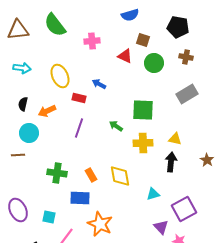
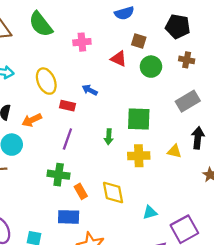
green arrow: (116, 126) -> (109, 137), turned -120
black arrow: (171, 162) -> (198, 138), moved
green cross: (57, 173) -> (59, 175), moved

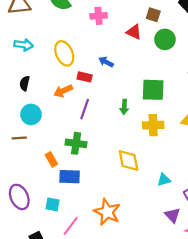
orange arrow: (32, 120) -> (63, 91), moved
orange rectangle: (81, 191) -> (51, 159), moved
blue rectangle: (69, 217) -> (70, 177), moved

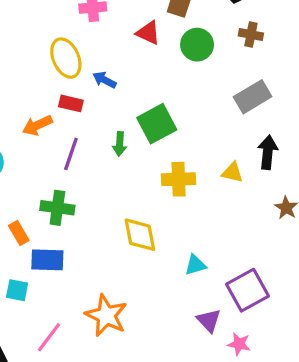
yellow ellipse: (64, 53) -> (66, 58), moved
green square: (153, 90) -> (157, 124), moved, turned -30
green arrow: (124, 107) -> (120, 144), moved
cyan square: (52, 204) -> (17, 290), moved

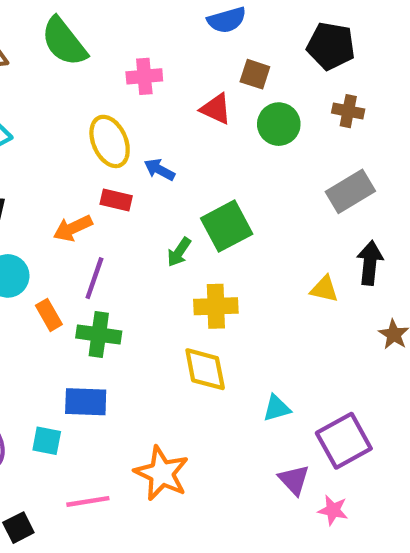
green arrow: (120, 144) -> (179, 252), turned 30
purple line: (71, 154) -> (94, 278), moved
yellow cross: (179, 179) -> (216, 306), moved
orange rectangle: (19, 233) -> (49, 315), moved
pink line: (49, 337) -> (88, 501), turned 44

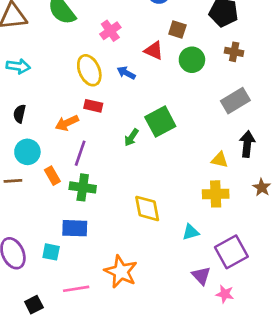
pink cross: (144, 76) -> (110, 31), turned -30
blue arrow: (159, 170) -> (126, 73), moved
yellow cross: (216, 306) -> (216, 194), moved

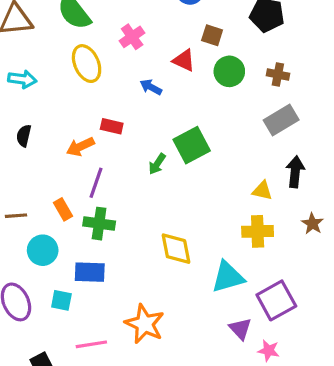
brown cross: (234, 52) -> (278, 75), moved
yellow ellipse: (89, 70) -> (87, 64), moved
cyan circle: (27, 152) -> (43, 250), moved
cyan triangle: (191, 232) -> (228, 277), size x1.6

